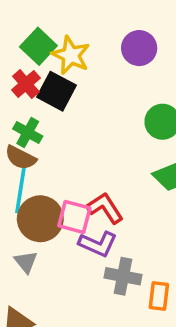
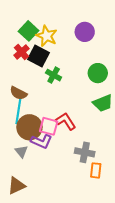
green cross: (28, 133) -> (54, 75), moved
purple L-shape: (98, 244) -> (42, 141), moved
gray cross: (123, 276) -> (85, 152), moved

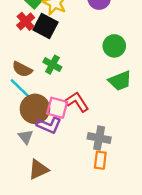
green cross: (54, 75) -> (52, 65), moved
cyan line: (18, 111) -> (22, 90), turned -55
orange rectangle: (96, 170) -> (100, 160), moved
brown triangle: (16, 186) -> (38, 169), moved

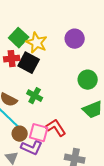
red cross: (26, 21) -> (12, 59), turned 35
brown circle: (35, 109) -> (20, 134), size x0.6

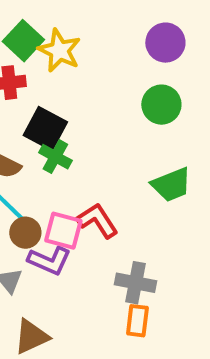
purple circle: (75, 39) -> (165, 43), moved
black square: (29, 63) -> (45, 129), moved
green circle: (88, 80) -> (161, 105), moved

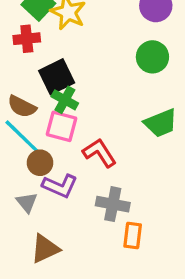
black square: (45, 129) -> (57, 77), turned 36
pink square: (63, 231) -> (62, 126), moved
gray cross: (135, 283) -> (113, 204), moved

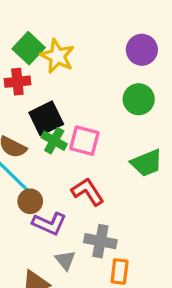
pink square: (62, 126) -> (84, 141), moved
gray triangle: (27, 202) -> (65, 260), moved

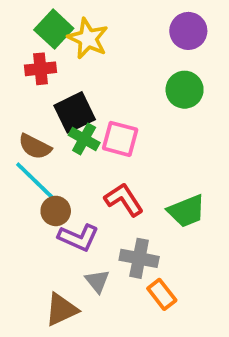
green trapezoid: (147, 163) -> (186, 211), moved
orange rectangle: (120, 271) -> (162, 294), turned -45

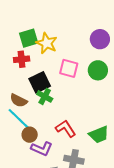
green square: (54, 29) -> (29, 38), turned 30
pink square: (120, 139) -> (69, 68), moved

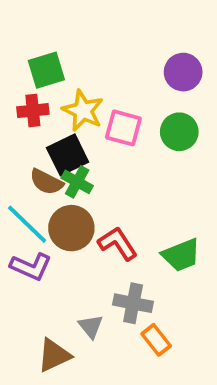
yellow star: (47, 43) -> (83, 111), moved
brown semicircle: (19, 100) -> (46, 182), moved
brown circle: (30, 135) -> (71, 228), moved, size x1.5
purple L-shape: (42, 149) -> (31, 267), moved

